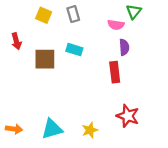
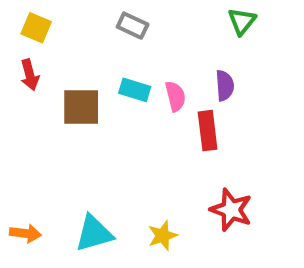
gray rectangle: (73, 14) -> (133, 26), turned -49
yellow square: (44, 15) -> (36, 28), moved
pink semicircle: (116, 25) -> (175, 96), moved, turned -112

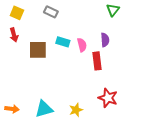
gray rectangle: (133, 26) -> (51, 12), moved

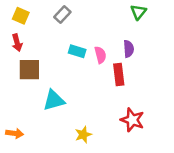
gray rectangle: (51, 12) -> (62, 14), turned -72
brown square: (38, 50) -> (29, 70), moved
cyan triangle: (44, 109) -> (54, 100), moved
yellow star: (76, 110) -> (83, 135), moved

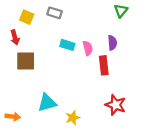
gray rectangle: (62, 14) -> (55, 13), turned 64
yellow square: (21, 16) -> (27, 17), moved
cyan triangle: (54, 100) -> (47, 103), moved

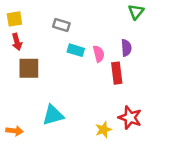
gray rectangle: (55, 13) -> (61, 25), moved
yellow square: (27, 17) -> (14, 19), moved, turned -32
yellow star: (73, 118) -> (103, 130), moved

